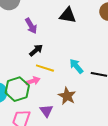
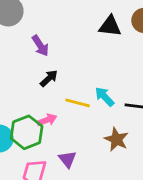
black triangle: (68, 15) -> (110, 26), moved
yellow line: (45, 68) -> (78, 103), moved
brown star: (67, 96) -> (116, 139), moved

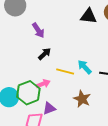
brown star: (116, 139) -> (82, 99), moved
purple triangle: (68, 159) -> (49, 108), moved, turned 48

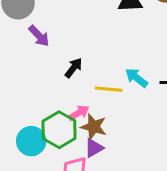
purple arrow: (38, 30) -> (39, 36), moved
brown star: (82, 99) -> (94, 127), moved

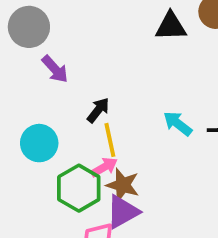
yellow line: (109, 89) -> (110, 140), moved, turned 72
cyan circle: (31, 141) -> (39, 143), moved
purple triangle: (94, 148) -> (123, 212), size x1.4

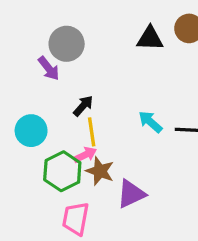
gray circle: (29, 27) -> (67, 44), moved
purple triangle: (123, 212) -> (131, 194), moved

